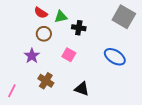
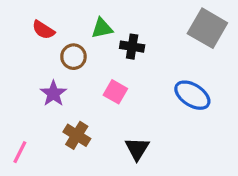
red semicircle: (41, 13) -> (43, 30), moved
black triangle: (82, 89) -> (137, 149), turned 42

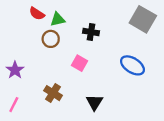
green triangle: (102, 28) -> (58, 19), moved
red semicircle: (43, 30) -> (37, 14), moved
purple star: (53, 93) -> (15, 70), moved

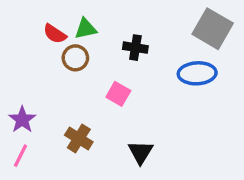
red semicircle: (37, 14) -> (55, 34), moved
blue ellipse: (132, 65) -> (197, 73), moved, turned -35
purple star: (15, 70) -> (22, 120), moved

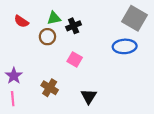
red semicircle: (55, 34) -> (21, 21), moved
black cross: (135, 48) -> (74, 26), moved, turned -32
pink line: (21, 156) -> (13, 99), turned -32

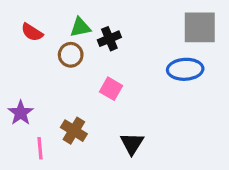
gray square: (134, 18) -> (200, 27), turned -30
pink line: (13, 99) -> (40, 148), moved

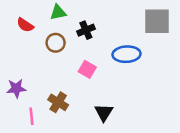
green triangle: (80, 27) -> (58, 12), moved
blue ellipse: (185, 69) -> (127, 54), moved
purple star: (21, 113) -> (16, 88), turned 30

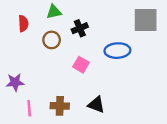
red semicircle: (25, 25) -> (23, 24), turned -126
brown cross: (58, 102) -> (60, 106), moved, turned -30
black triangle: (104, 112) -> (96, 105), turned -42

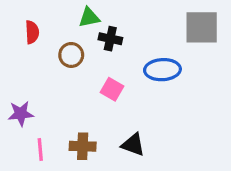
green triangle: (54, 12) -> (89, 17), moved
black cross: (80, 28) -> (110, 39), turned 35

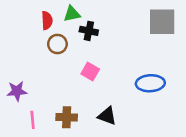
red semicircle: (32, 32) -> (47, 20), moved
blue ellipse: (162, 70) -> (150, 83), moved

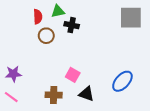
pink square: (90, 71) -> (73, 75), moved
blue ellipse: (150, 83) -> (122, 81), moved, turned -45
pink line: (33, 120) -> (11, 97), moved, turned -48

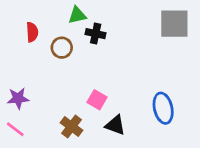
red semicircle: (38, 17) -> (32, 32), moved
blue ellipse: (122, 81) -> (163, 108), turned -55
brown cross: (54, 95) -> (72, 126), turned 35

